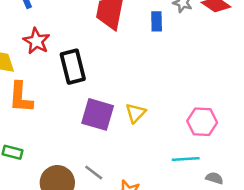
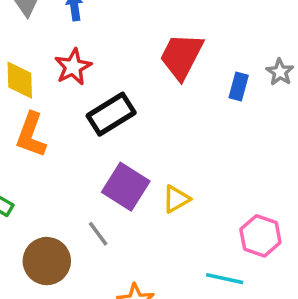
black rectangle: (73, 67) -> (111, 114), turned 56
gray line: (94, 172) -> (98, 234), moved

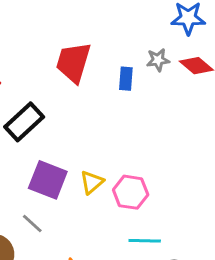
gray star: (280, 72) -> (158, 60), turned -30
pink hexagon: (260, 236) -> (131, 192), moved

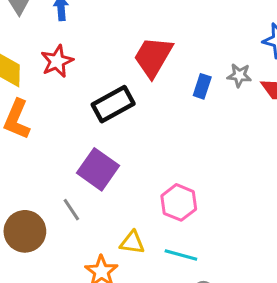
black rectangle: (24, 122) -> (113, 104), moved
yellow triangle: (92, 182) -> (132, 243), moved, turned 35

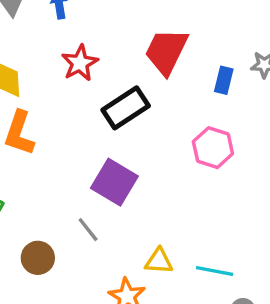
red star: (57, 61) -> (80, 63), moved
pink hexagon: (179, 202) -> (213, 148), moved
brown circle: (25, 231) -> (38, 258), size x0.7

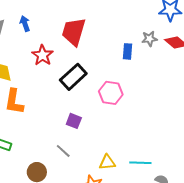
red trapezoid: (166, 51) -> (74, 32), moved
pink hexagon: (213, 148) -> (111, 93), moved
purple square: (114, 182) -> (74, 121), size x0.6

